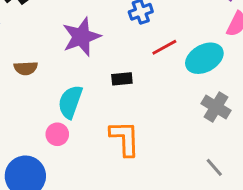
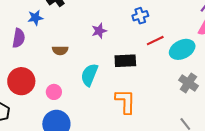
purple star: (81, 37) -> (99, 31), size x0.6
black rectangle: (122, 79) -> (125, 61), size x1.5
pink circle: (57, 134) -> (54, 92), moved

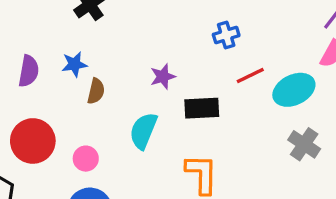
blue star: (35, 18) -> (74, 64), moved
purple star: (99, 31) -> (163, 77), moved
brown semicircle: (60, 50) -> (96, 91), turned -77

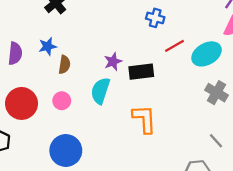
blue cross: (226, 35) -> (155, 18), turned 36
purple star: (163, 77) -> (113, 62), moved
pink circle: (86, 159) -> (62, 101), moved

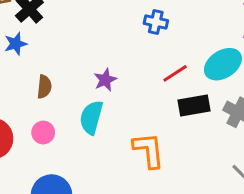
blue star: (48, 46) -> (16, 44), moved
red line: (175, 46) -> (175, 73), moved
black rectangle: (141, 72) -> (194, 105), moved

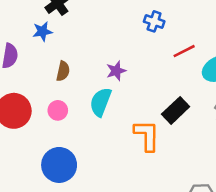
blue cross: (156, 22) -> (154, 21), moved
red line: (175, 73) -> (184, 51), moved
black rectangle: (194, 105) -> (176, 110), moved, turned -40

